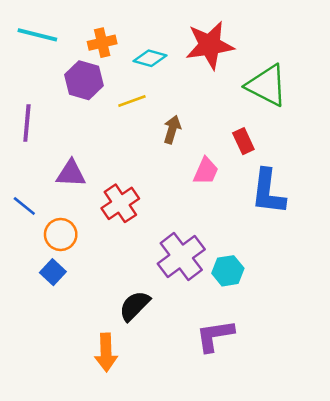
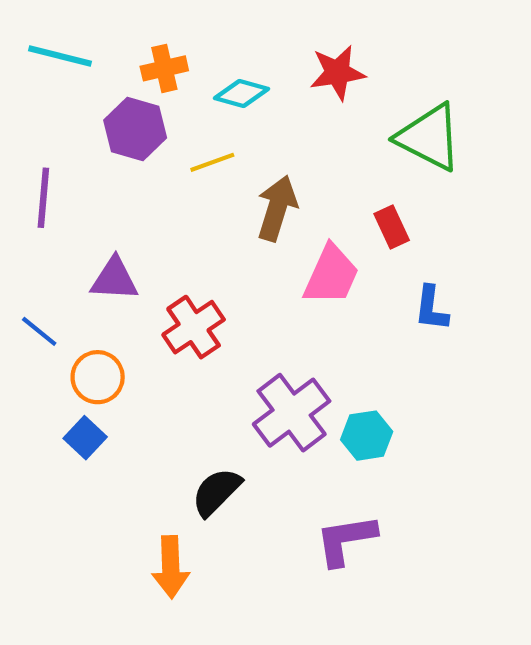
red star: (210, 45) -> (337, 73), size x0.7
brown arrow: (172, 129) -> (277, 208), size x1.4
pink trapezoid: (206, 171) -> (331, 275), size x1.4
blue L-shape: (268, 192) -> (431, 308), size x0.6

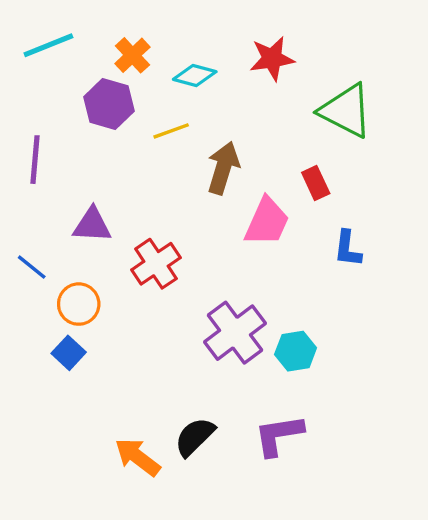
cyan line: (60, 56) -> (48, 45), turned -36
orange cross: (164, 68) -> (132, 55), turned -30
black semicircle: (216, 492) -> (195, 437), moved
orange arrow: (171, 567) -> (138, 457), turned 129

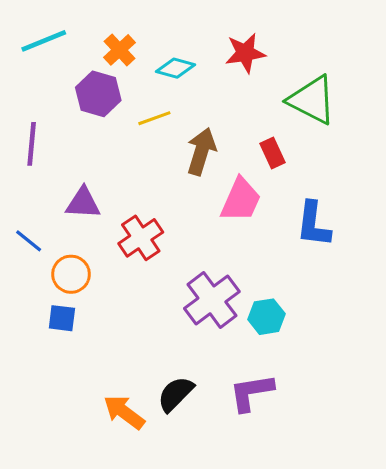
red rectangle: (316, 183) -> (273, 153), moved
blue L-shape: (348, 249) -> (313, 224), size x1.4
blue square: (69, 353) -> (62, 318), turned -36

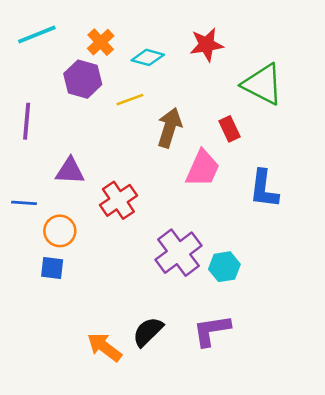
blue line: (29, 241) -> (24, 203), turned -35

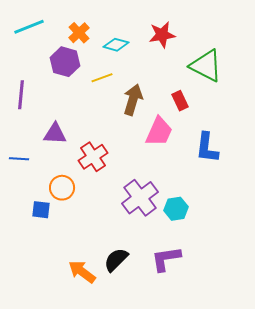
orange circle: (60, 231) -> (62, 188), moved

